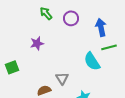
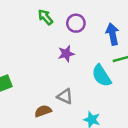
purple star: (37, 43) -> (66, 54), moved
gray triangle: (62, 78) -> (65, 96), turned -32

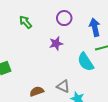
green arrow: (45, 17) -> (25, 22), moved
gray triangle: (65, 96) -> (63, 86), moved

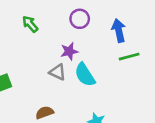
cyan semicircle: (86, 62) -> (85, 75), moved
gray triangle: (63, 86) -> (58, 72), moved

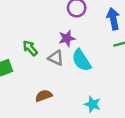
green arrow: (30, 24) -> (30, 48), moved

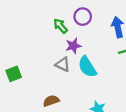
green arrow: (30, 48) -> (60, 26), moved

